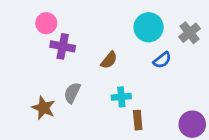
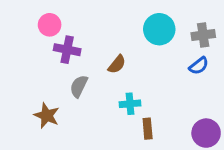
gray cross: (190, 33) -> (203, 35), turned 30
blue semicircle: (162, 60) -> (199, 66), moved
gray semicircle: (72, 93) -> (79, 86), moved

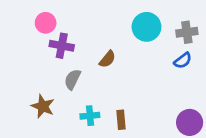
cyan cross: (130, 104) -> (90, 116), moved
brown rectangle: (148, 129) -> (121, 120), moved

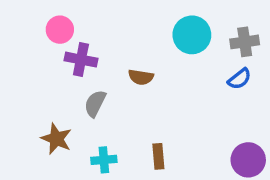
brown semicircle: (107, 59) -> (141, 77), turned 60
cyan cross: (90, 116) -> (104, 160), moved

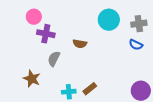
blue semicircle: (239, 79) -> (136, 45), turned 64
brown rectangle: (158, 156) -> (90, 89), turned 56
cyan cross: (104, 160) -> (69, 92), moved

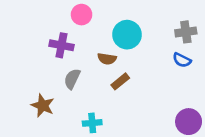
pink circle: (34, 17) -> (82, 15), moved
cyan circle: (109, 20) -> (127, 35), moved
brown rectangle: (90, 89) -> (120, 81), moved

